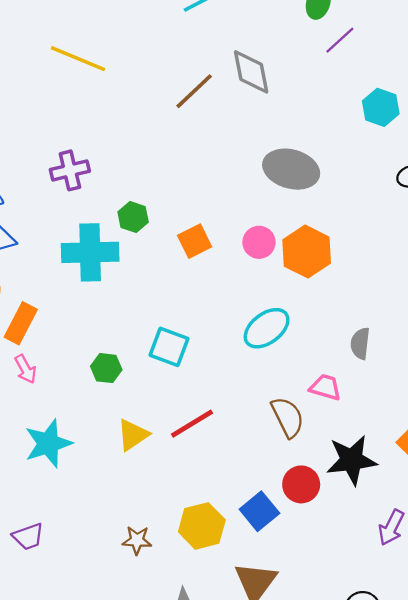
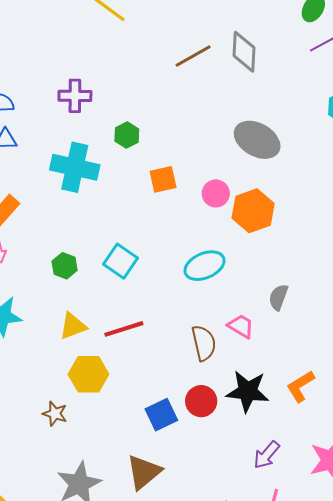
green hexagon: (133, 217) -> (127, 135), moved
yellow hexagon: (202, 526) -> (88, 374), moved

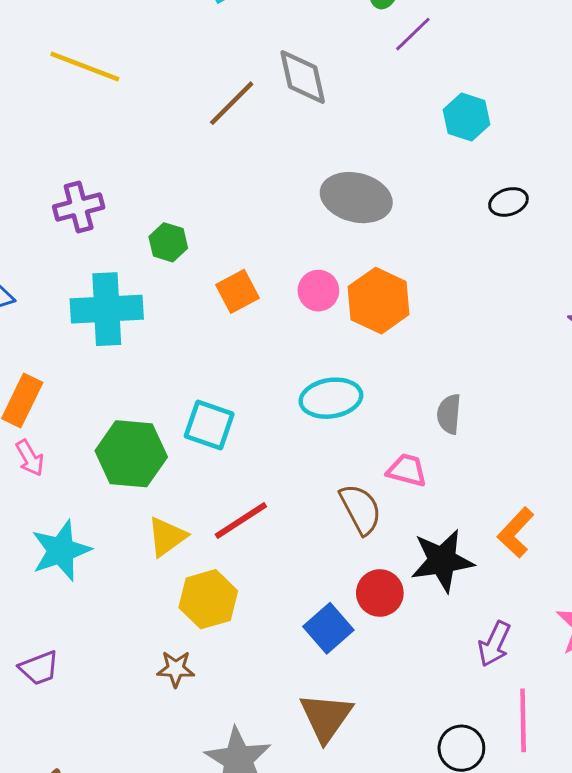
green hexagon: (65, 266) -> (131, 454), size x1.8
cyan ellipse: (205, 266) -> (331, 398), turned 30

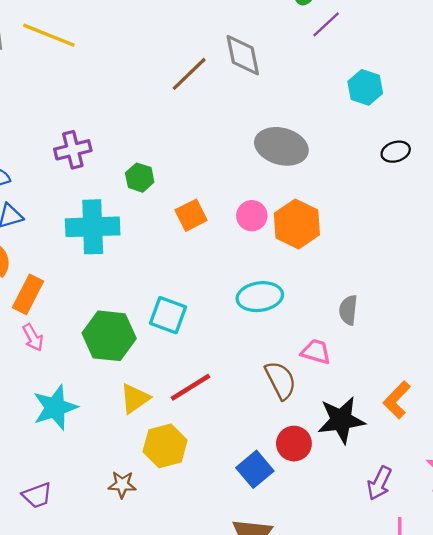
yellow line: (85, 66) -> (49, 35), moved
brown star: (176, 669) -> (122, 485), moved

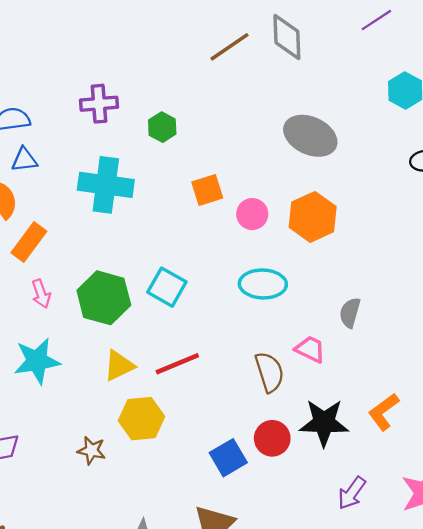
green hexagon: (140, 178) -> (162, 127), moved
pink circle: (252, 216) -> (252, 214), moved
pink arrow: (33, 337) -> (41, 294), moved

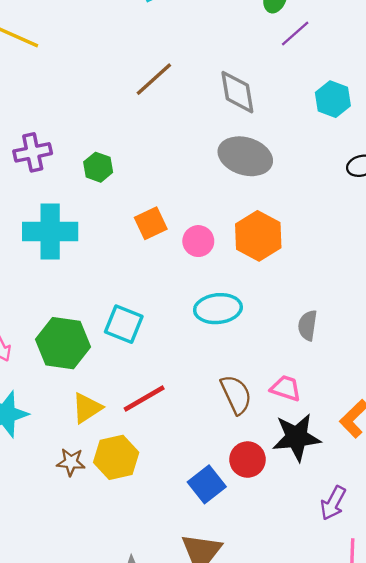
gray diamond: (287, 37) -> (237, 92), moved
pink trapezoid: (310, 349) -> (286, 388), moved
brown star: (92, 450) -> (71, 462), moved

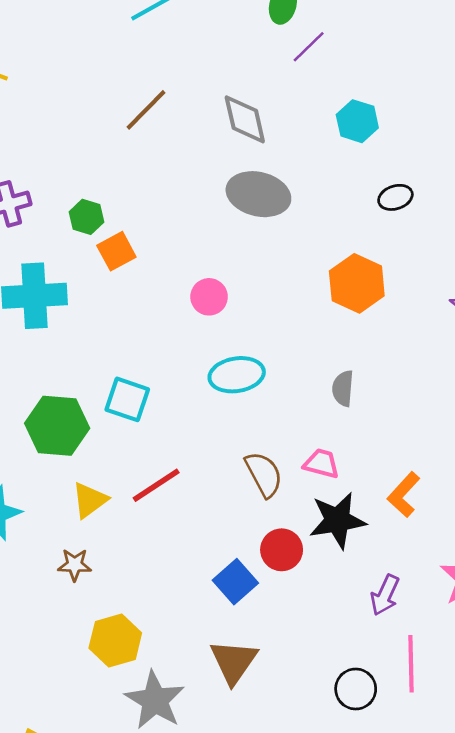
orange square: (151, 223) -> (116, 251), moved
orange hexagon: (258, 236) -> (357, 283), moved
yellow hexagon: (116, 457) -> (115, 641), moved

